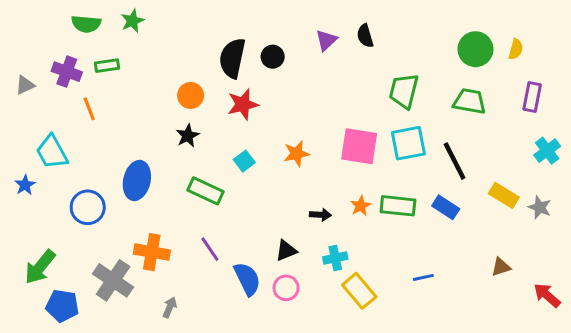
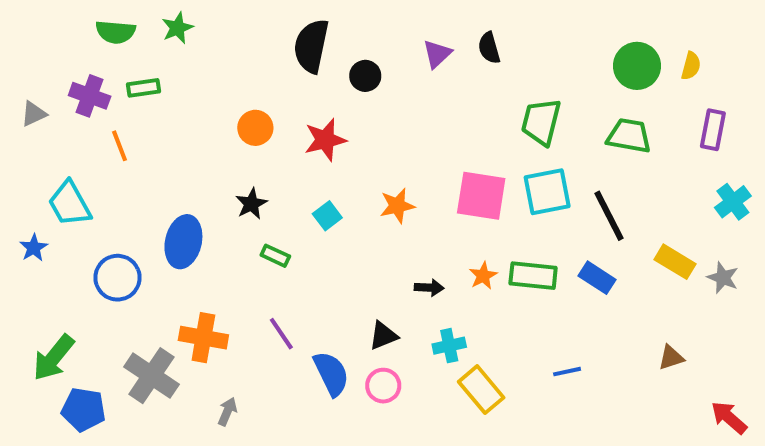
black semicircle: (232, 58) -> (311, 46), moved
black star: (188, 136) -> (251, 204), moved
green rectangle: (206, 191) -> (275, 256), size x0.6
red arrow: (547, 295) -> (729, 418), moved

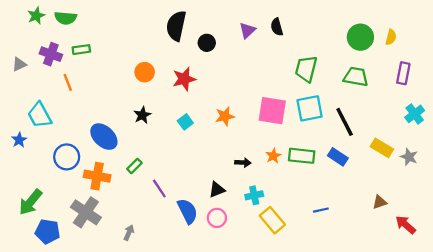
green star: (177, 28) -> (36, 16), moved
blue ellipse: (183, 242) -> (104, 137), turned -60
green rectangle: (275, 256) -> (134, 166), moved, turned -70
orange cross: (203, 338) -> (97, 176), moved
red arrow: (729, 418) -> (406, 225), moved

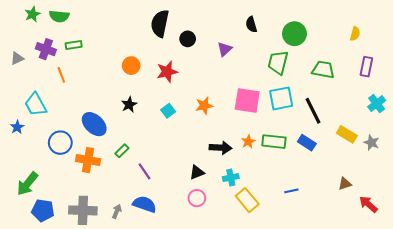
purple triangle: (247, 30) -> (225, 49), moved
green circle: (360, 37) -> (294, 34), moved
black arrow: (243, 163) -> (221, 148), size x1.5
blue semicircle: (188, 211) -> (144, 204), moved, turned -45
gray cross: (86, 212) -> (83, 210), moved, turned -32

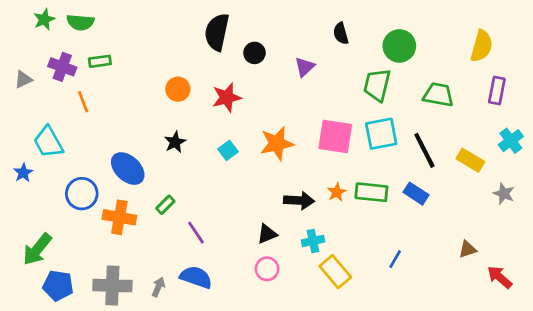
yellow semicircle: (355, 34) -> (482, 46), size x1.6
orange star: (204, 106) -> (277, 143), size x1.4
yellow rectangle: (347, 134) -> (470, 160), moved
blue line: (291, 191) -> (395, 259), turned -48

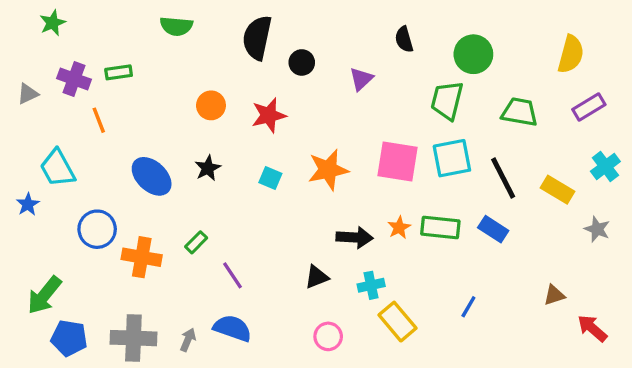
green semicircle: (80, 22) -> (176, 26), moved
purple rectangle: (497, 91) -> (589, 107), turned 48
cyan square: (228, 150) -> (270, 178), turned -30
blue ellipse: (128, 169) -> (152, 176), moved
pink circle: (267, 269) -> (328, 336), moved

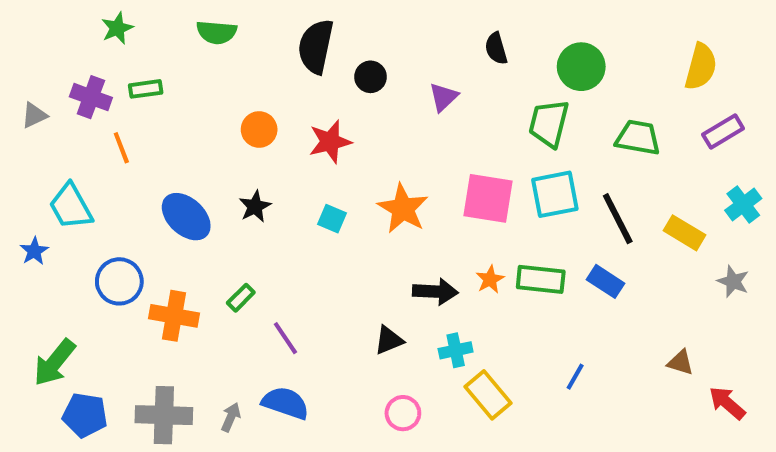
green star: (53, 23) -> (117, 28), moved
orange star: (328, 170) -> (403, 208), turned -30
brown triangle: (554, 295) -> (680, 362), turned 35

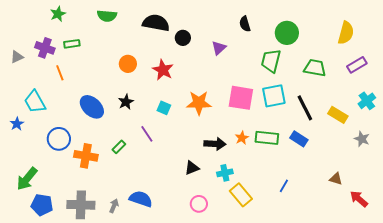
black semicircle: (316, 46) -> (156, 23), turned 88
red star: (330, 142) -> (163, 70), turned -30
orange star: (403, 208) -> (199, 103), turned -30
purple line: (285, 338) -> (147, 134), moved

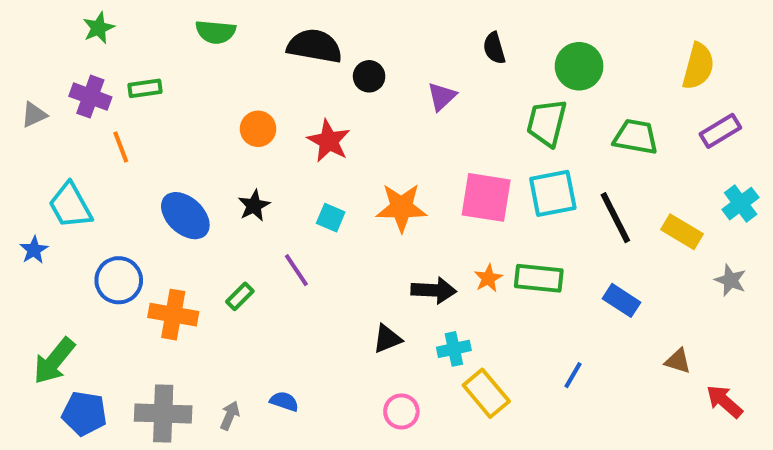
green star: (58, 14) -> (99, 28), moved
blue rectangle: (299, 139) -> (621, 300), moved
blue semicircle: (141, 199) -> (284, 401), size x0.6

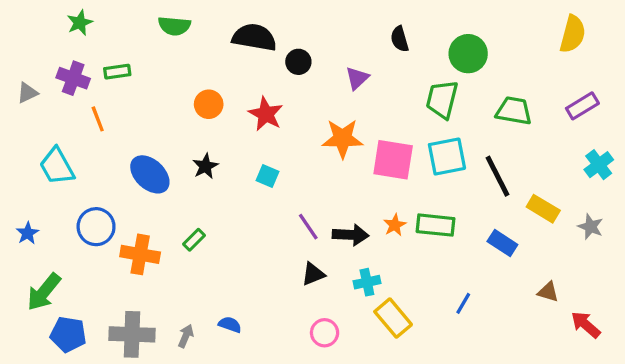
yellow semicircle: (698, 66) -> (573, 34), moved
orange star: (401, 208) -> (342, 139), moved
yellow rectangle: (682, 232) -> (543, 209), moved
blue star: (34, 250) -> (27, 233), moved
purple line: (296, 270) -> (308, 227), moved

